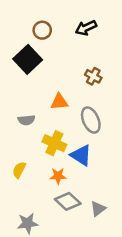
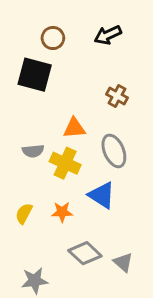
black square: (28, 59) -> (35, 75), turned -32
yellow cross: (54, 143) -> (65, 163), moved
orange star: (58, 176) -> (62, 212), moved
gray triangle: (98, 209) -> (123, 262), turned -42

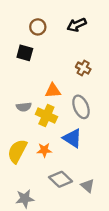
black square: (35, 75) -> (25, 53), size x0.7
yellow semicircle: (24, 213) -> (17, 151), size x1.6

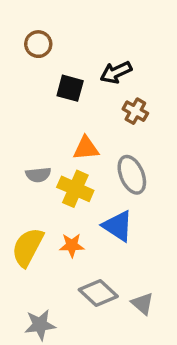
black arrow: (77, 25) -> (116, 72), moved
brown circle: (38, 27) -> (38, 44), moved
black square: (25, 53) -> (70, 88), moved

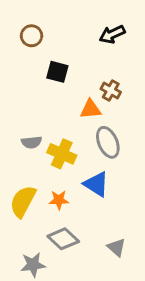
black arrow: (116, 72) -> (112, 34), moved
orange triangle: (86, 148) -> (91, 109), moved
gray diamond: (98, 293) -> (63, 239), moved

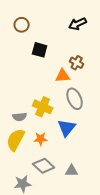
gray semicircle: (32, 142) -> (20, 117), moved
blue triangle: (96, 184) -> (67, 128), turned 36
gray triangle: (116, 247) -> (72, 171), moved, turned -40

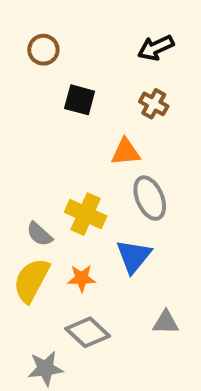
brown cross: (77, 63) -> (154, 104), moved
gray semicircle: (20, 117) -> (39, 234), turned 48
gray triangle: (72, 171) -> (166, 322), moved

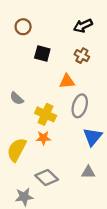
gray ellipse: (150, 198) -> (80, 106), turned 40
gray semicircle: (39, 234) -> (17, 98), moved
blue triangle: (134, 256) -> (93, 137), moved
orange star: (82, 278) -> (43, 138), moved

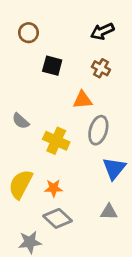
orange star: (43, 138) -> (54, 188), moved

